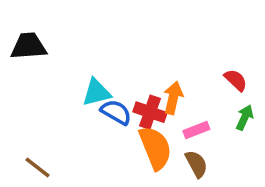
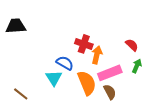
cyan triangle: (96, 93) -> (54, 78), moved, turned -48
red cross: (150, 112) -> (84, 44), moved
pink rectangle: (196, 130) -> (110, 73), size x1.6

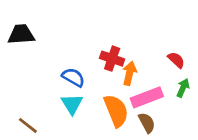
blue semicircle: (65, 63) -> (73, 77), moved

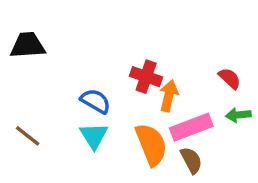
green arrow: (183, 88) -> (238, 115), turned -120
brown line: (28, 125) -> (28, 136), moved

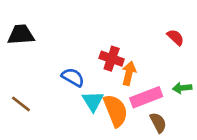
red semicircle: (230, 78) -> (175, 37), moved
cyan triangle: (94, 136) -> (93, 101), moved
brown semicircle: (191, 160) -> (158, 123), moved

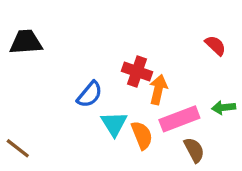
blue semicircle: (73, 77) -> (90, 94), turned 100
brown line: (21, 104) -> (18, 148), moved
orange semicircle: (116, 111) -> (142, 135), size x0.7

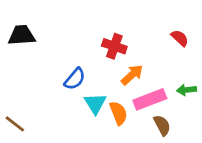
red cross: (137, 72) -> (114, 46), moved
orange arrow: (158, 90) -> (132, 75), turned 35

